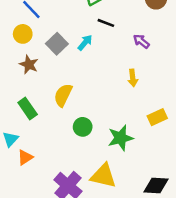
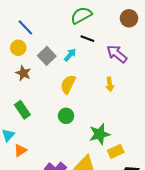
purple arrow: (141, 41) -> (117, 54), size x1.5
yellow semicircle: (63, 95) -> (68, 84), moved
yellow rectangle: (157, 117) -> (116, 151), moved
green circle: (83, 127) -> (66, 116), moved

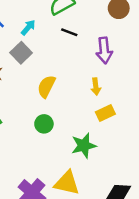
purple arrow: (117, 54) -> (104, 50), turned -135
cyan arrow: (70, 55) -> (28, 27), moved
yellow rectangle: (116, 151) -> (105, 113), moved

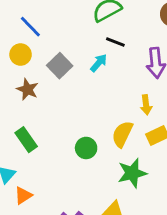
cyan arrow: (28, 27) -> (99, 63), moved
yellow semicircle: (46, 87) -> (122, 134), moved

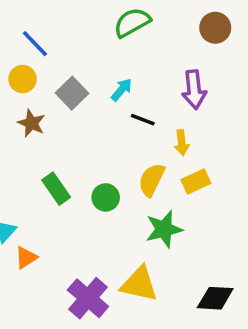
black line: (115, 42) -> (143, 120), moved
green rectangle: (26, 140) -> (56, 189), moved

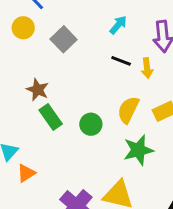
cyan arrow: (122, 90) -> (118, 25), moved
brown star: (31, 123) -> (38, 90), moved
yellow arrow: (182, 143) -> (147, 68), moved

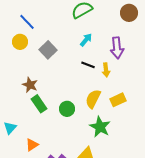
green star: (138, 150) -> (100, 127), turned -30
orange triangle: (26, 173) -> (32, 145), moved

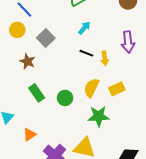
purple arrow: (117, 48) -> (128, 42), moved
brown star: (30, 85) -> (27, 61), moved
green star: (100, 127) -> (99, 116), turned -30

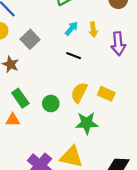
yellow arrow: (105, 58) -> (93, 30), moved
yellow rectangle: (117, 89) -> (106, 94), turned 49
orange triangle: (29, 135) -> (13, 120), moved, turned 32

